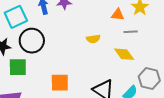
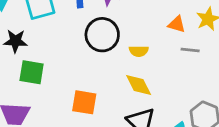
black circle: (32, 41) -> (102, 35), moved
yellow diamond: (124, 54) -> (139, 85), moved

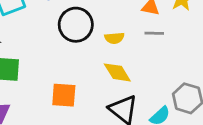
gray line: (190, 50) -> (154, 33), moved

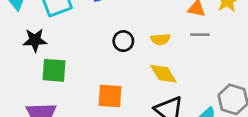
black circle: (76, 25) -> (123, 41), moved, size x0.6

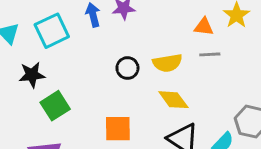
yellow semicircle: (160, 39) -> (167, 63), size x1.4
green square: (54, 70) -> (55, 106), turned -32

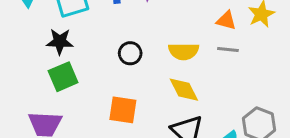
black circle: (127, 68) -> (130, 53), moved
black star: (32, 75) -> (60, 42), moved

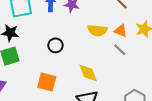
gray line: (228, 50) -> (120, 50), turned 32
yellow semicircle: (184, 51) -> (97, 30), moved

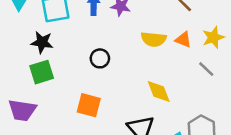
gray line: (120, 50) -> (206, 69), moved
yellow diamond: (88, 73) -> (159, 92), moved

